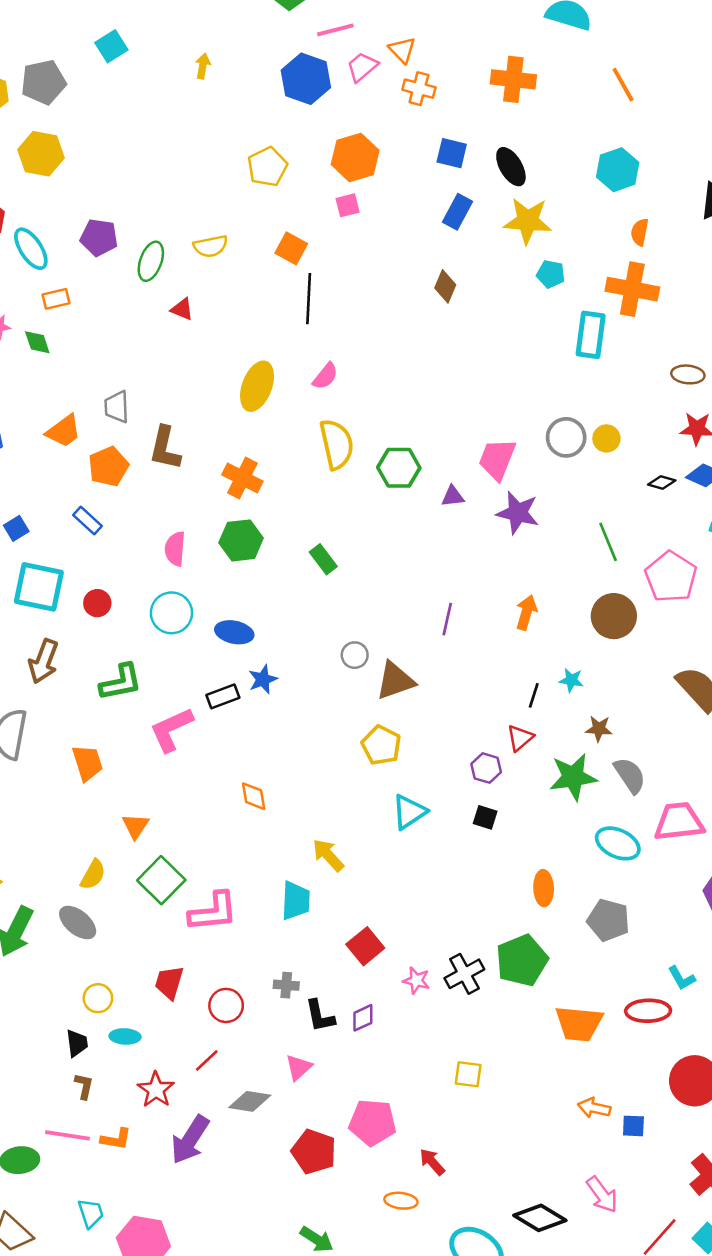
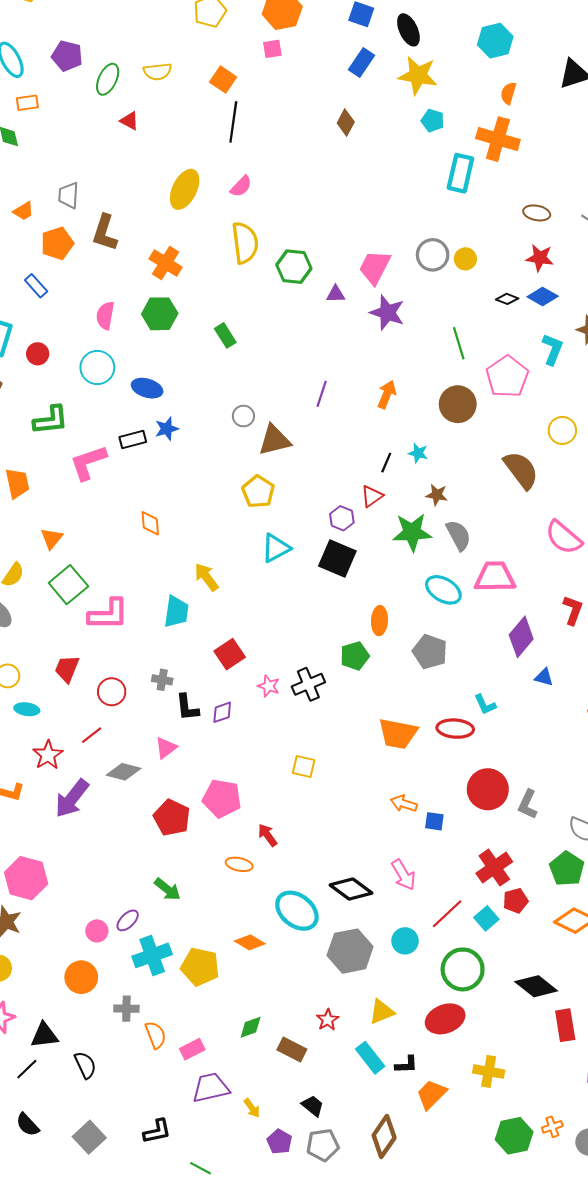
orange trapezoid: (64, 431) -> (23, 211), size x0.7
black square: (485, 817) -> (337, 558), size x1.8
green pentagon: (522, 960) -> (355, 656), moved, size x0.7

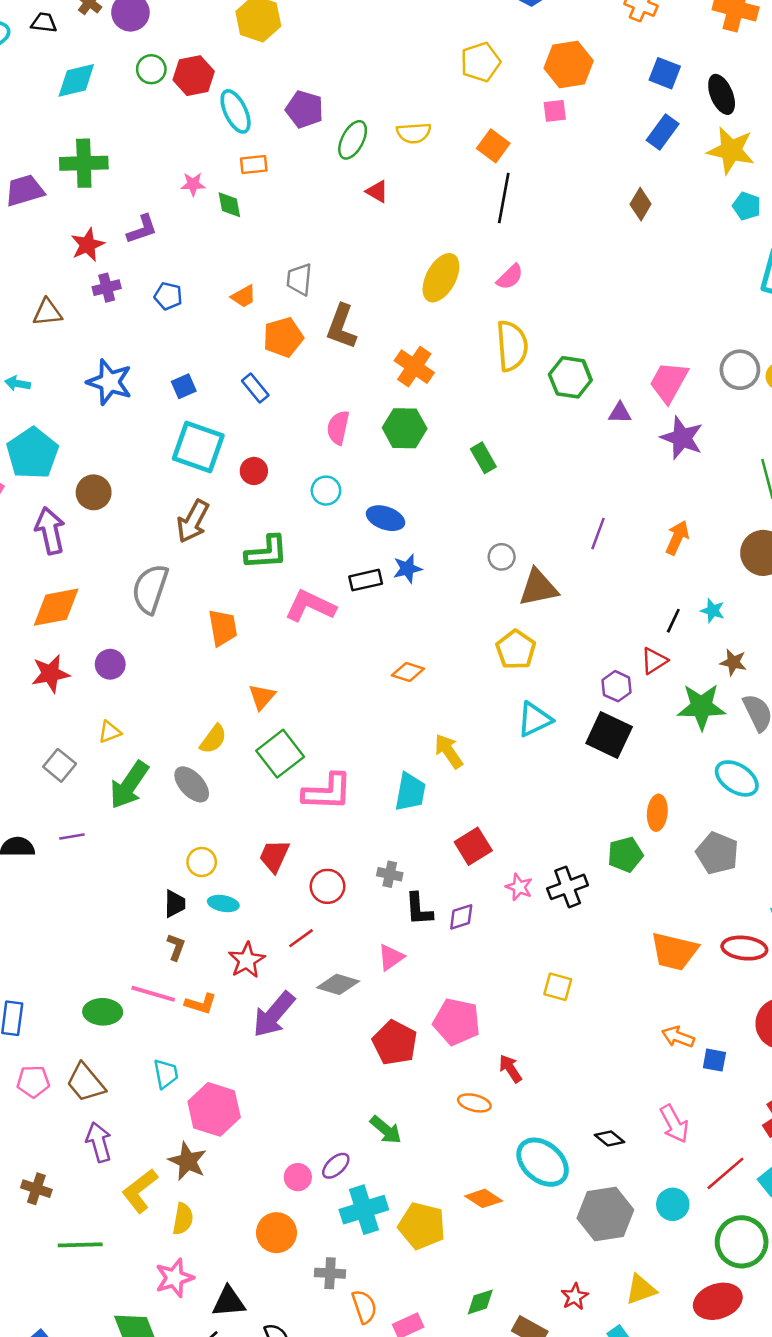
cyan circle: (97, 367) -> (326, 491), size x0.7
pink L-shape: (88, 463) -> (310, 606), turned 42
orange diamond: (150, 523) -> (408, 672), moved, turned -70
black diamond: (351, 889) -> (610, 1138), size x0.6

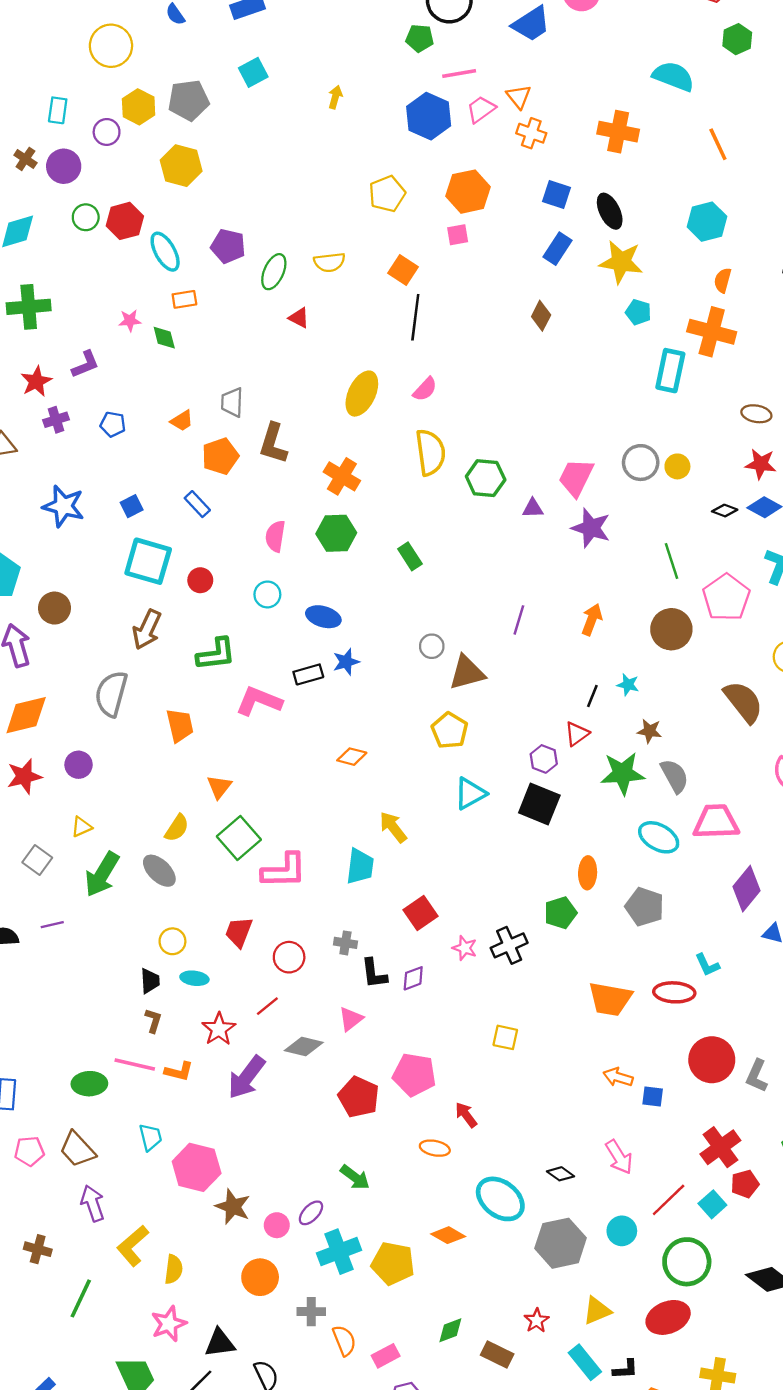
brown star: (188, 1161) -> (233, 1207), moved
green line: (80, 1245) -> (81, 1298), turned -60

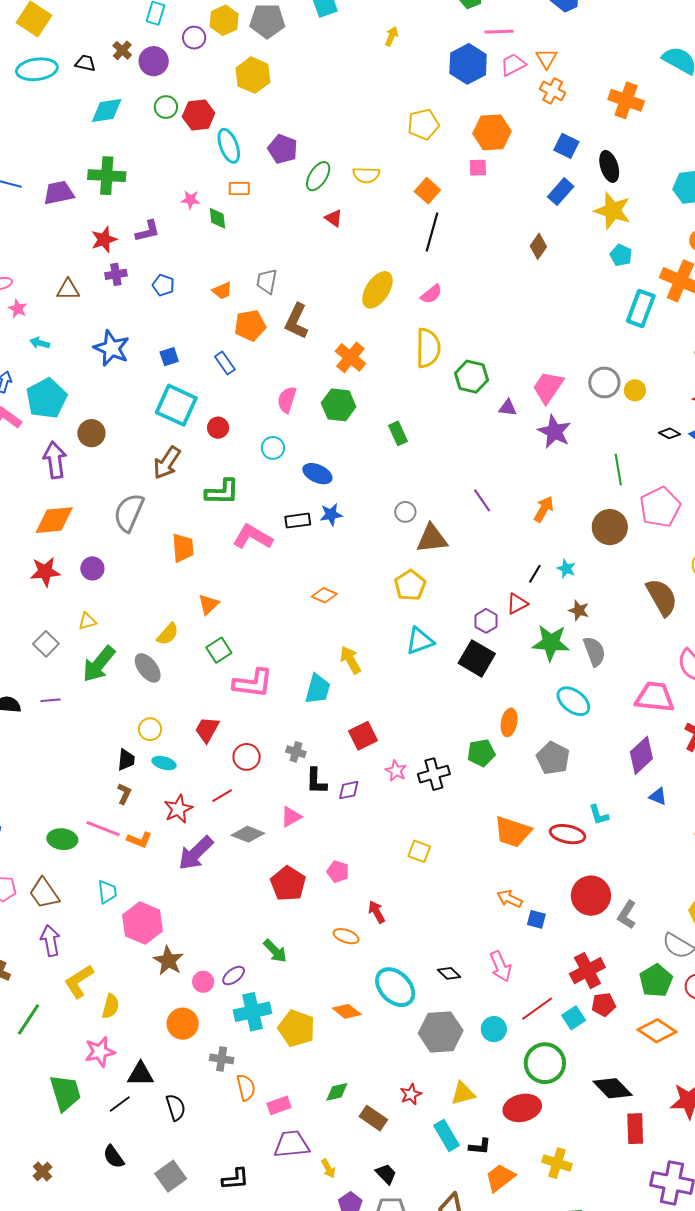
purple line: (519, 620) -> (482, 500), turned -60
pink trapezoid: (716, 822) -> (655, 697), moved
green square: (239, 838) -> (219, 650), size x0.7
pink pentagon: (414, 1075) -> (338, 872), size x0.6

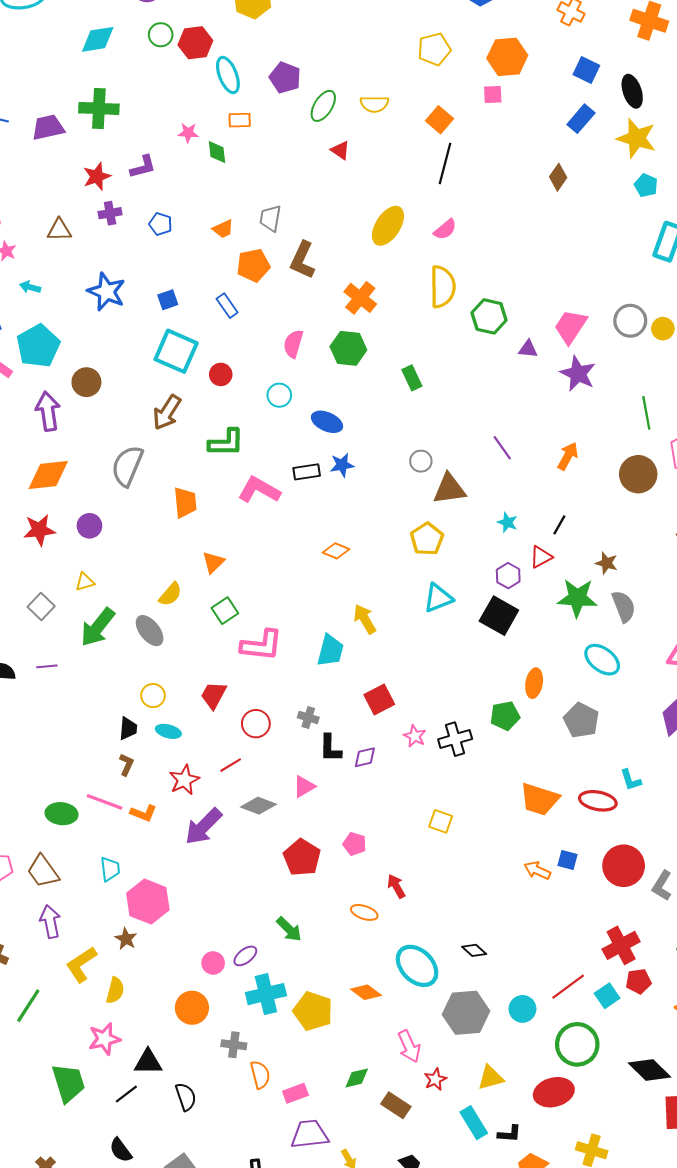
cyan star: (566, 569) -> (507, 522), moved
blue square: (536, 919) -> (568, 860), moved
brown star: (168, 961) -> (126, 939), moved, size x0.7
pink arrow: (501, 966) -> (409, 1046), moved

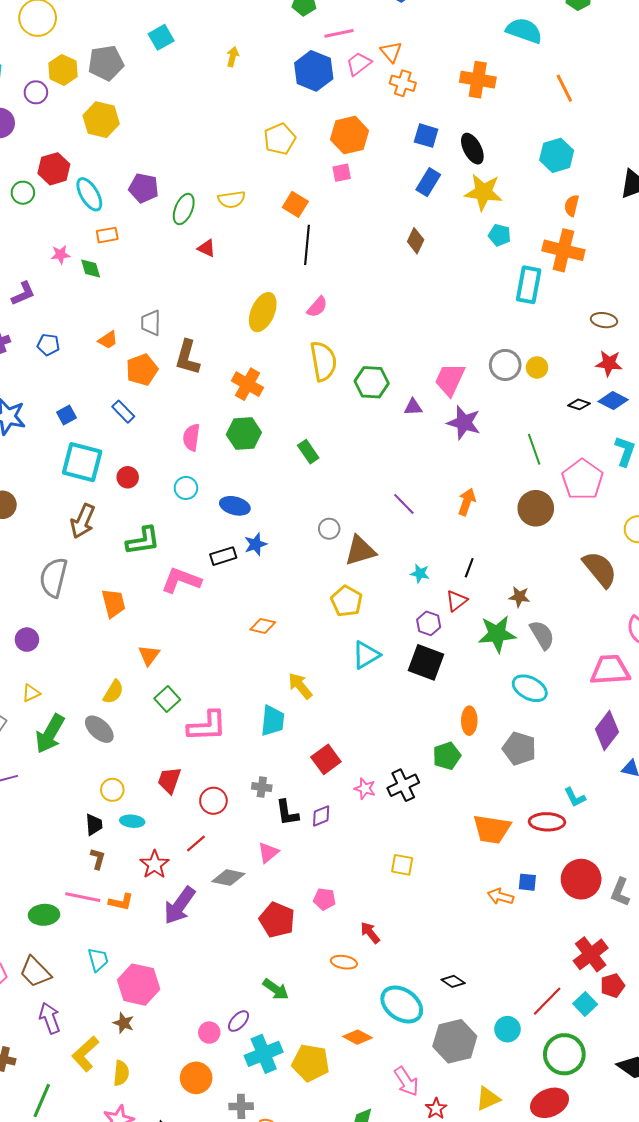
green circle: (161, 35) -> (23, 193), moved

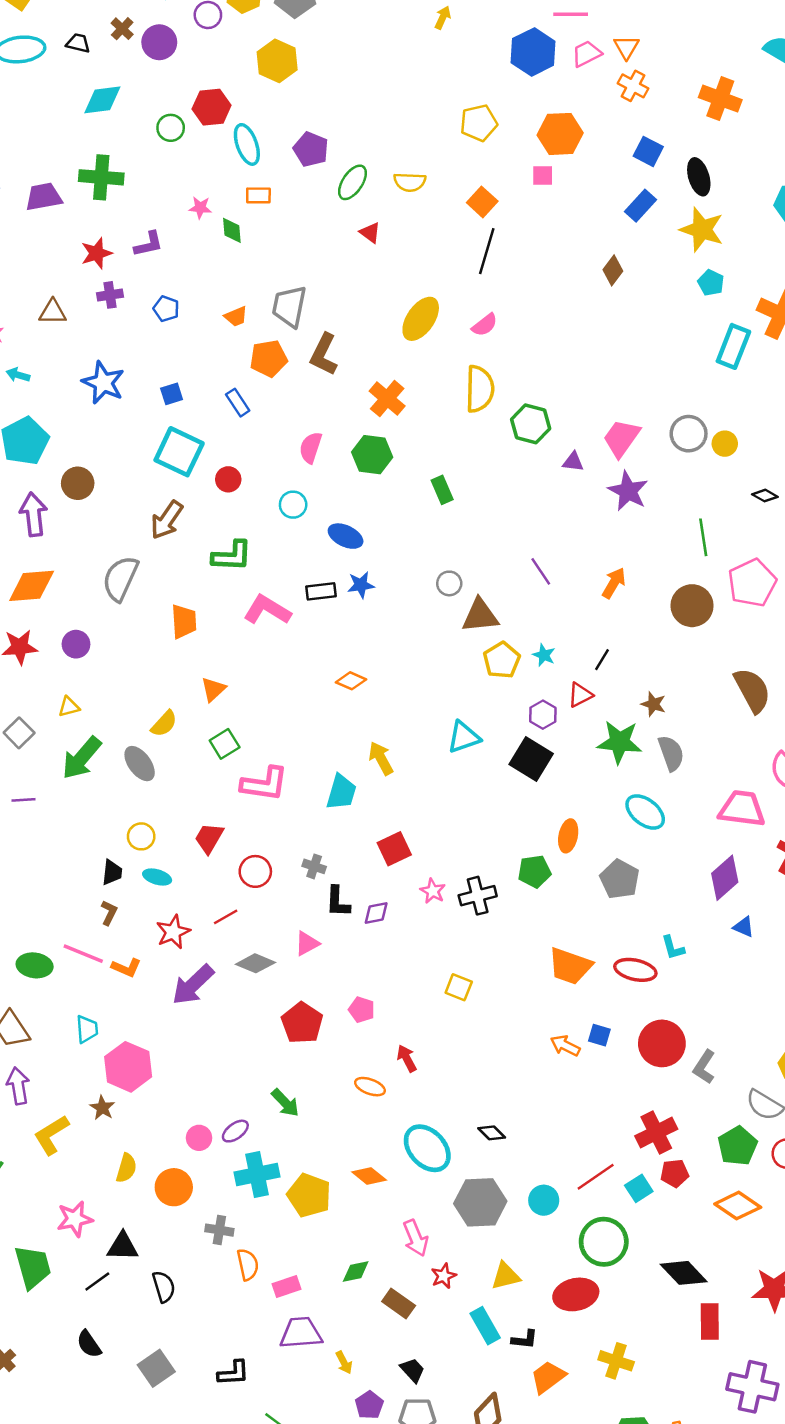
gray trapezoid: (151, 323) -> (289, 306), size x1.4
yellow pentagon: (347, 601) -> (502, 660), moved
yellow semicircle: (121, 1073) -> (126, 1168), moved

